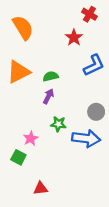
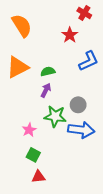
gray circle: (96, 112) -> (78, 105), moved
green star: (58, 124) -> (55, 116), size x1.5
green square: (18, 157) -> (33, 155), moved

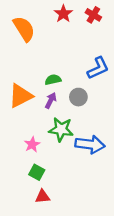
red star: (70, 35) -> (63, 14), moved
orange triangle: (18, 67) -> (21, 96), moved
gray circle: (78, 105) -> (78, 97), moved

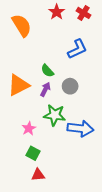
blue L-shape: (98, 68) -> (77, 49), moved
green semicircle: (53, 80) -> (47, 71), turned -120

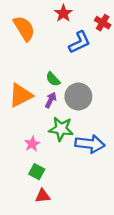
red cross: (83, 13) -> (103, 23), moved
blue L-shape: (77, 49) -> (80, 42), moved
gray circle: (70, 86) -> (78, 97), size x1.5

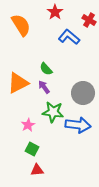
blue L-shape: (80, 42) -> (69, 37), turned -115
gray circle: (78, 97) -> (83, 93), moved
purple arrow: (51, 100) -> (44, 87), turned -64

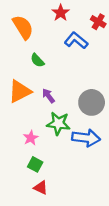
green semicircle: (46, 69) -> (37, 60), moved
red triangle: (37, 170) -> (41, 188), turned 32

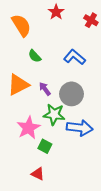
blue L-shape: (76, 40) -> (75, 57), moved
gray circle: (92, 102) -> (71, 94), moved
pink star: (31, 138) -> (28, 128), size x1.6
green square: (35, 164) -> (45, 146), moved

